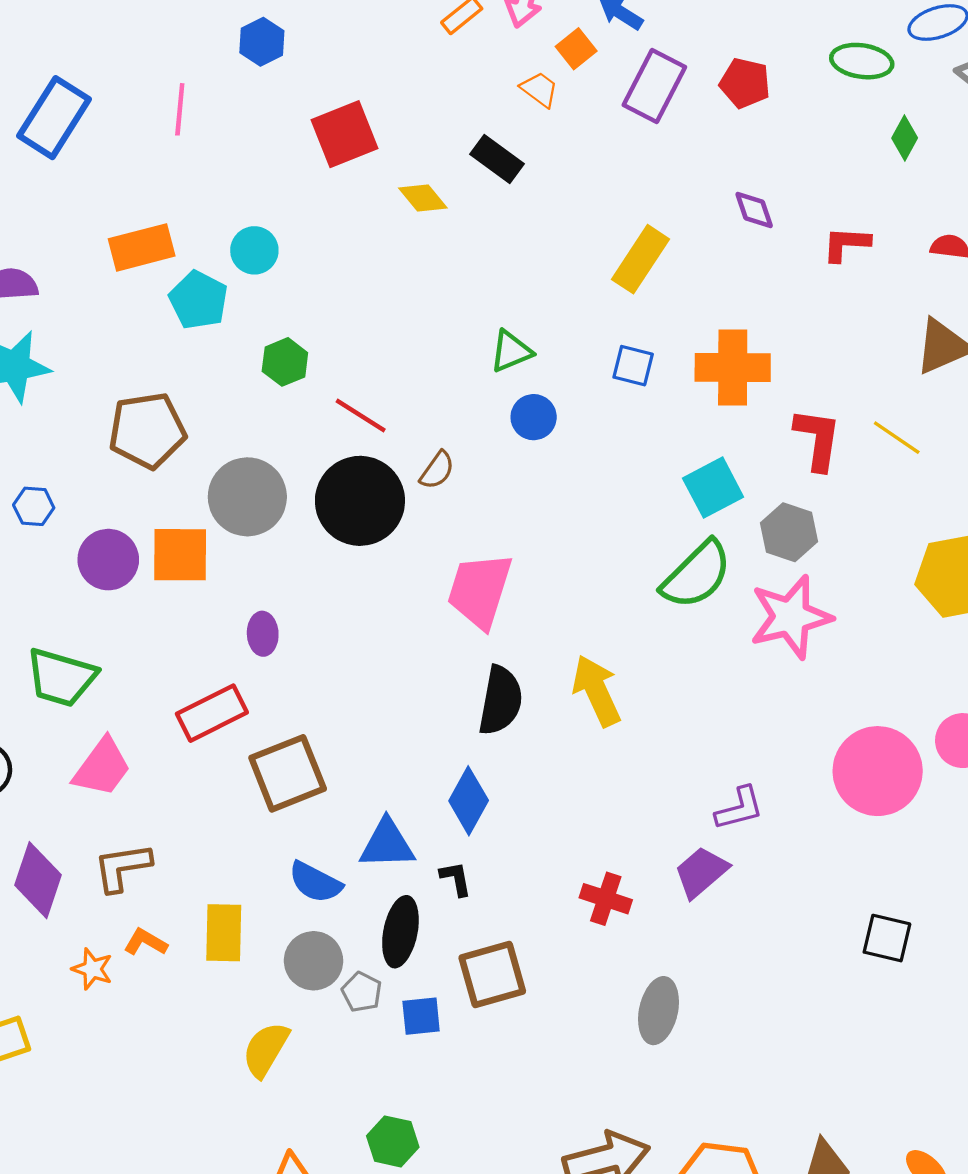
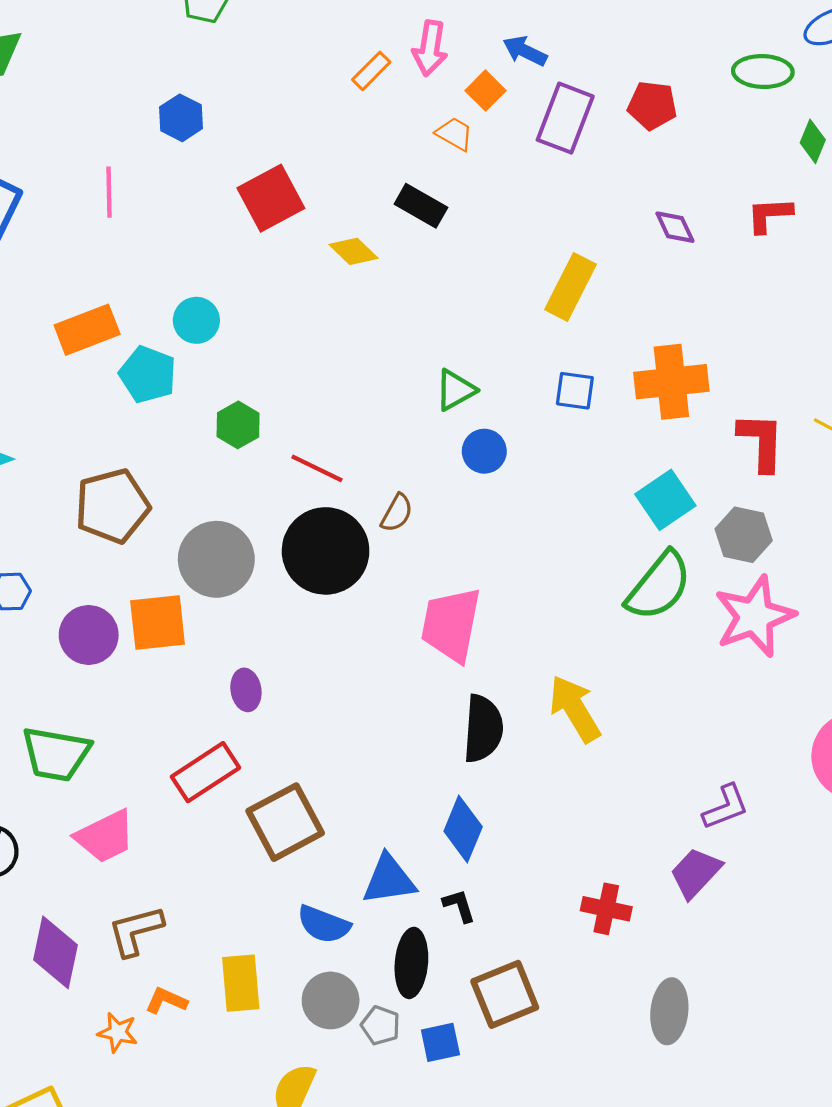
red L-shape: (846, 244) -> (769, 215), moved
pink trapezoid: (102, 767) -> (105, 836), turned 34

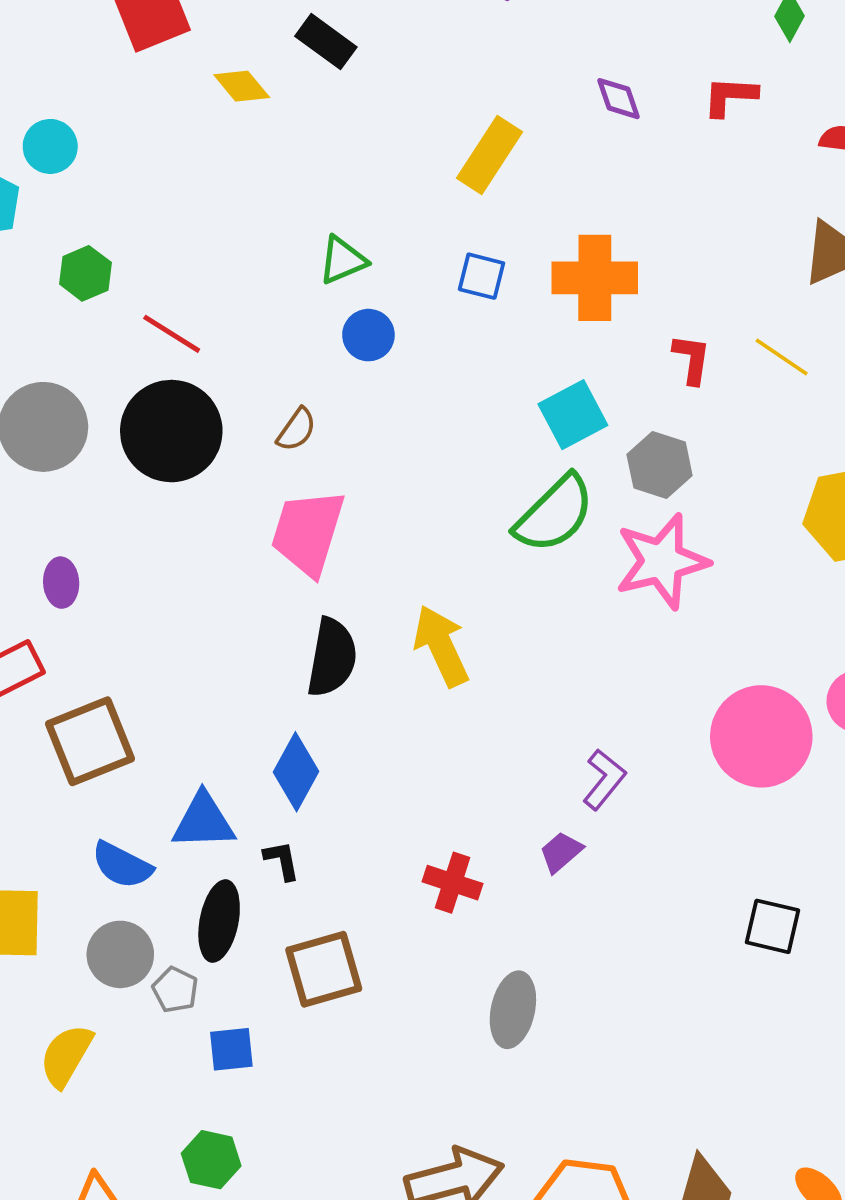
red L-shape: (761, 442) -> (692, 359), size x0.7
brown semicircle: (397, 513) -> (297, 430), moved
purple L-shape: (726, 807) -> (604, 779), turned -36
purple trapezoid: (696, 873) -> (561, 852), size x0.7
blue square: (440, 1042) -> (231, 1049), moved

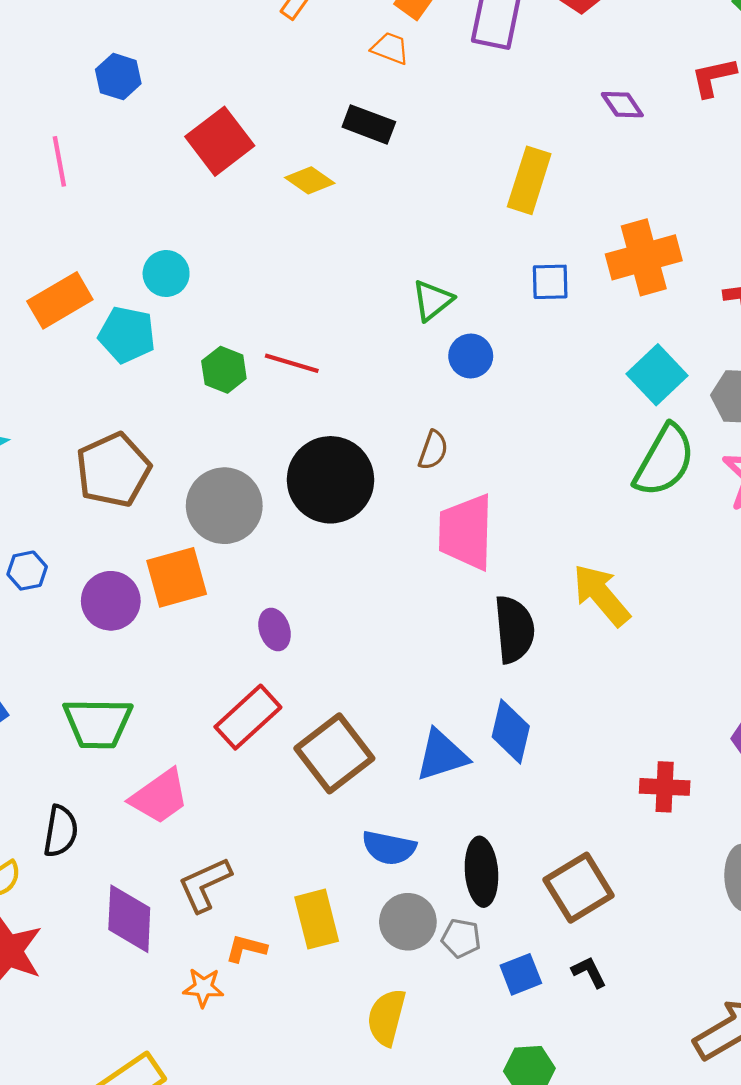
red line: (172, 334) -> (292, 363), moved
blue triangle: (203, 821) -> (442, 755), moved
black L-shape: (282, 860) -> (589, 972), moved

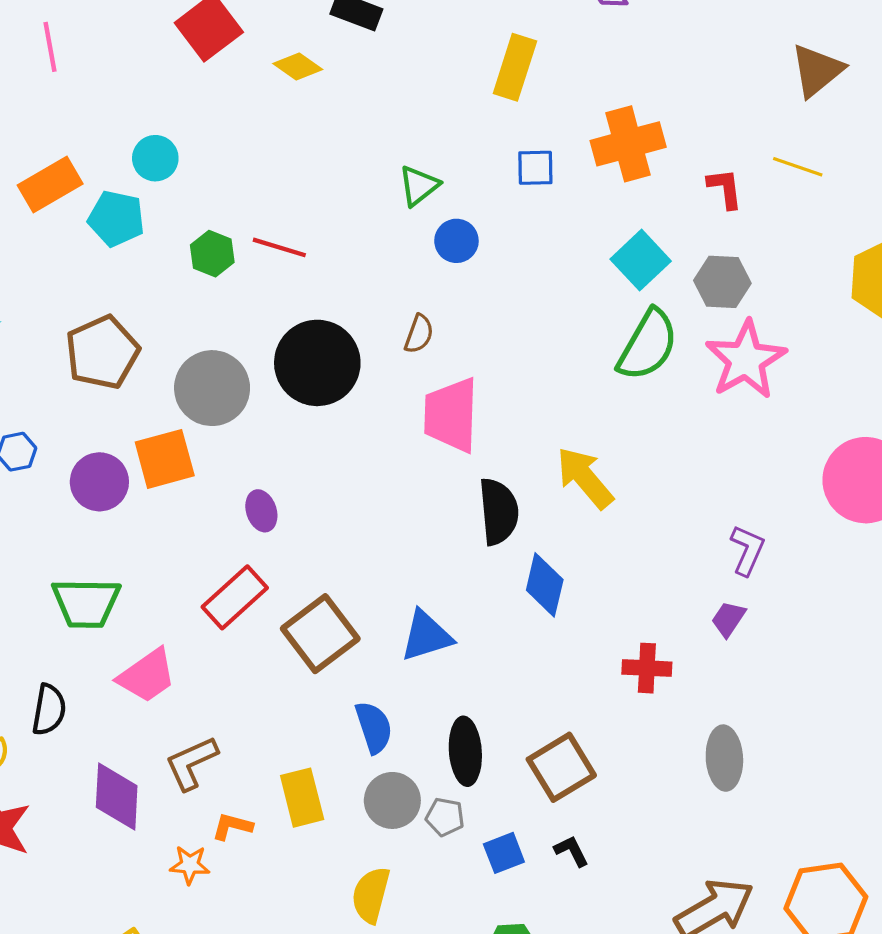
blue diamond: (511, 731) -> (545, 585), moved
blue semicircle: (389, 848) -> (374, 727), turned -120

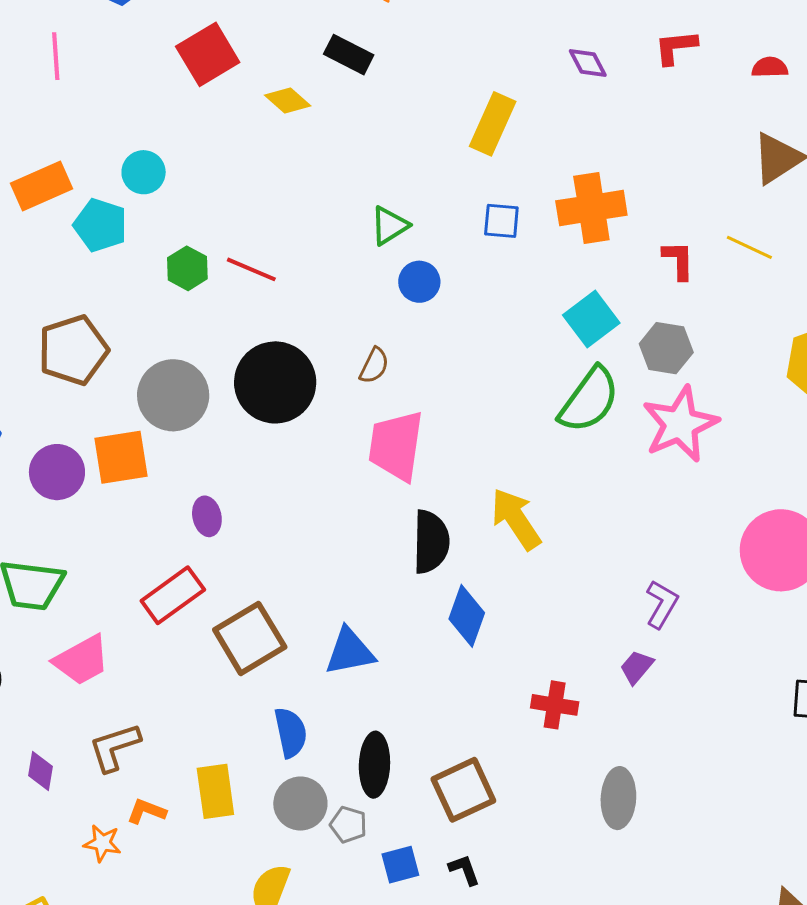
purple diamond: (117, 797) -> (40, 771), size x0.6

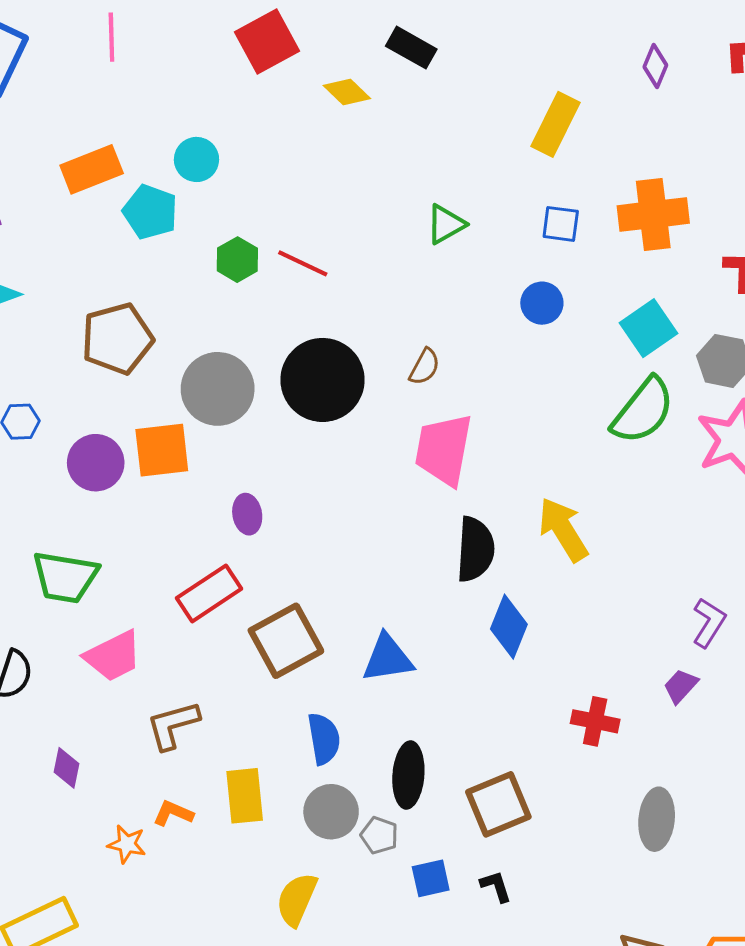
purple diamond: (588, 63) -> (655, 66), turned 48
blue circle: (419, 282) -> (542, 303), moved
brown L-shape: (115, 747) -> (173, 725), moved

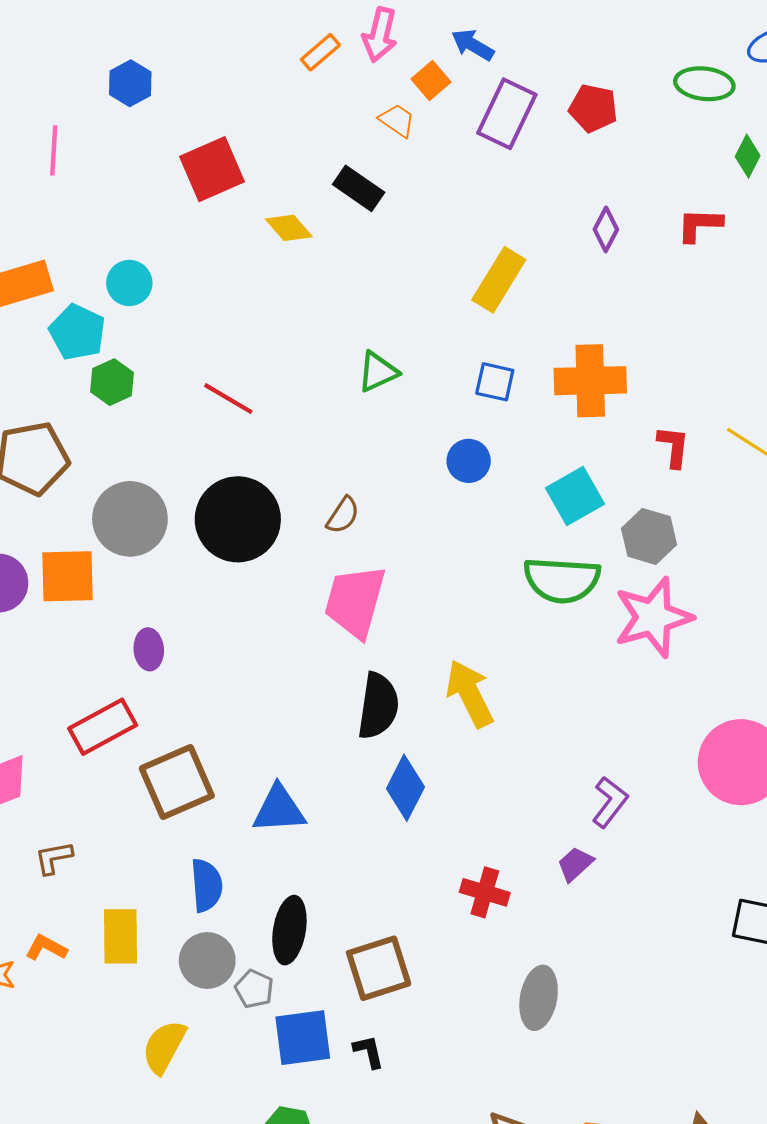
green hexagon: (237, 260) -> (112, 382), moved
green semicircle: (643, 411) -> (562, 580), turned 50
brown L-shape: (173, 725) -> (54, 858), size x0.7
blue square: (431, 878) -> (303, 1038), size x1.5

